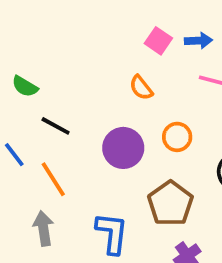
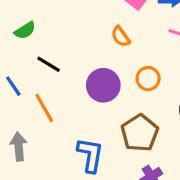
green semicircle: (25, 86) -> (25, 30), turned -65
gray arrow: (43, 228) -> (19, 146), moved

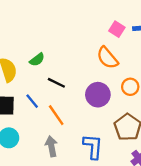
orange semicircle: (121, 36) -> (107, 58), size x1.5
gray arrow: (19, 146) -> (51, 146), moved

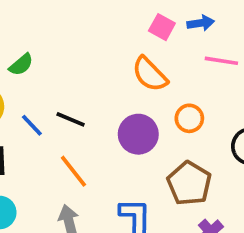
green semicircle: (37, 60) -> (21, 65), moved
blue line: (32, 101) -> (32, 125), moved

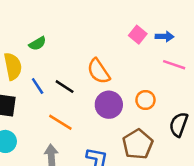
orange semicircle: (150, 74) -> (99, 71), moved
orange line: (73, 171) -> (60, 122), turned -30

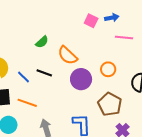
green semicircle: (37, 43) -> (42, 42), moved
orange line: (60, 122) -> (27, 103), moved

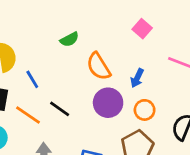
blue arrow: (112, 18) -> (137, 78), moved, turned 112
orange circle: (108, 69) -> (145, 110), moved
black line: (44, 73) -> (60, 109), moved

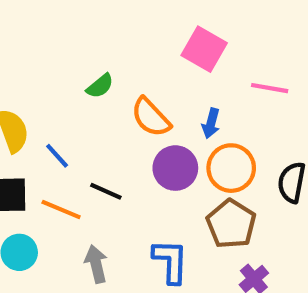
pink square: (142, 29) -> (204, 49), size x1.5
orange circle: (145, 110) -> (231, 168), size x1.5

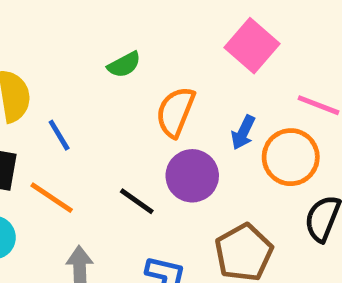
orange semicircle: (151, 117) -> (175, 112), turned 54
orange circle: (231, 168) -> (291, 157), moved
black line: (106, 191) -> (137, 201), moved

